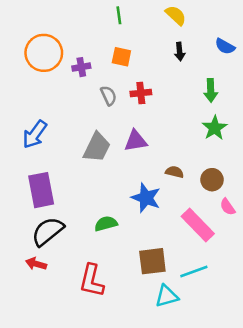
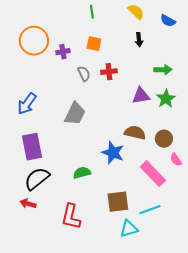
blue semicircle: (225, 46) -> (168, 21), moved
green arrow: (211, 90) -> (163, 70), turned -90
purple triangle: (136, 141) -> (141, 96), moved
brown semicircle: (174, 172) -> (135, 133), size x1.5

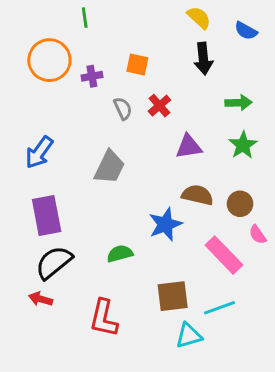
green line: (92, 12) -> (85, 18), moved
black arrow: (139, 40) -> (203, 59), size x1.5
red cross: (109, 72) -> (159, 106), turned -35
purple triangle: (141, 96) -> (189, 147), moved
blue star: (113, 153) -> (165, 224), turned 30

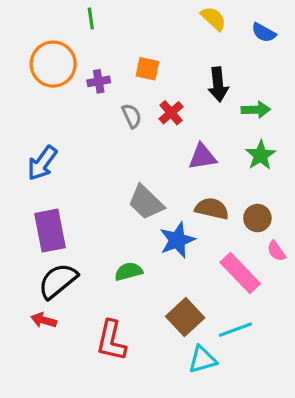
black arrow: (203, 59) -> (218, 84), moved
gray trapezoid: (110, 167) -> (146, 202), moved, turned 108
brown square: (173, 296) -> (185, 317), turned -36

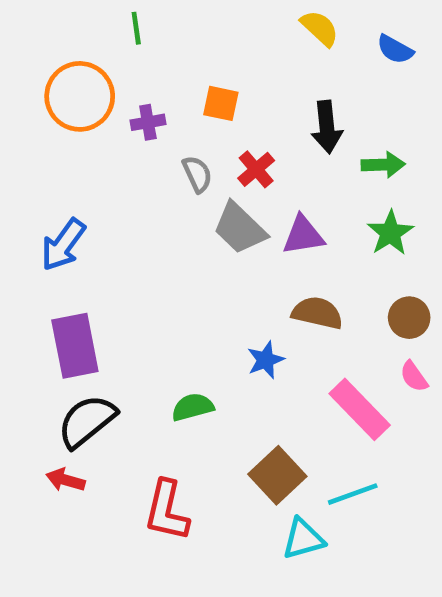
gray trapezoid: (146, 202) -> (240, 228), moved
brown circle: (257, 218) -> (409, 318), moved
blue star: (177, 240) -> (266, 360), size x0.7

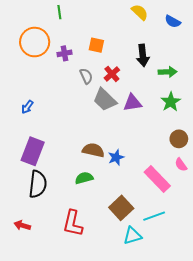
blue arrow: (63, 245) -> (27, 107), size x0.6
brown semicircle: (317, 313) -> (93, 150), moved
purple rectangle: (75, 346) -> (33, 151), turned 32
black semicircle: (87, 421) -> (38, 184), turned 136
red arrow: (66, 480) -> (22, 225), moved

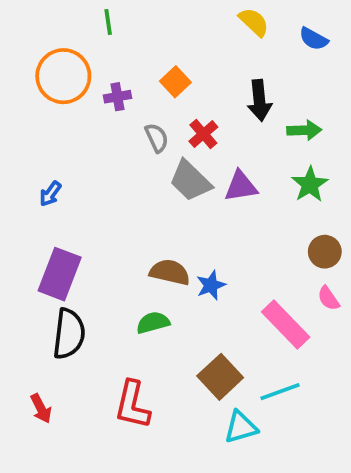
orange square: (96, 45) -> (175, 82), turned 35
red arrow: (22, 225) -> (41, 409), turned -133

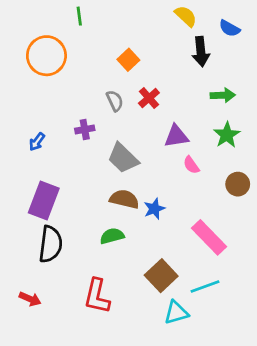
purple cross: (118, 97) -> (85, 129), moved
black arrow: (259, 100) -> (201, 52), moved
gray trapezoid: (190, 181) -> (123, 158), moved
pink semicircle: (329, 298) -> (191, 165), moved
red arrow: (41, 409) -> (30, 299), turned -40

